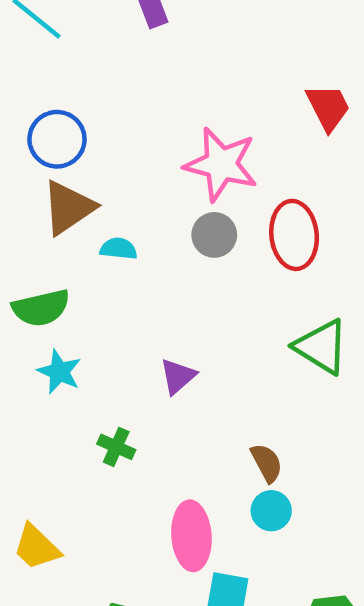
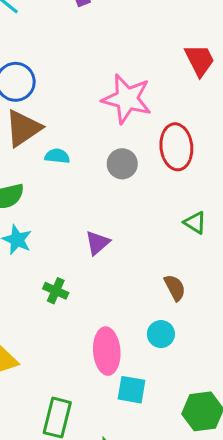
gray circle: (214, 235) -> (122, 164), moved
green triangle: (321, 347) -> (195, 223), size x0.6
brown semicircle: (267, 463) -> (175, 288), moved

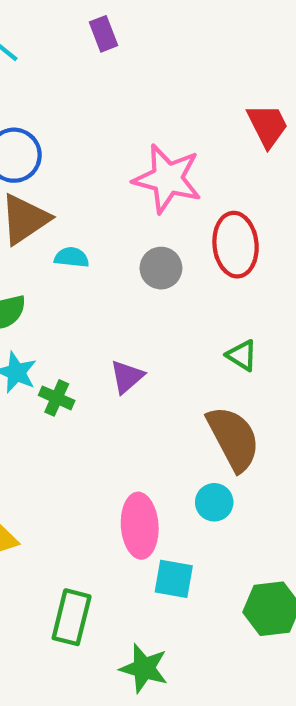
green triangle: (195, 223) -> (242, 355), moved
brown semicircle: (175, 288) -> (233, 438), size x1.8
green cross: (56, 291) -> (57, 398), moved

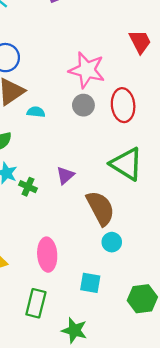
gray circle: (161, 268) -> (83, 105), moved
green triangle: (242, 355) -> (126, 164), size x2.0
brown semicircle: (233, 438) -> (100, 208), moved
pink ellipse: (140, 526) -> (47, 255), moved

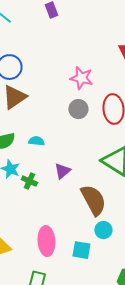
pink star: (87, 70) -> (81, 78), size x0.7
cyan semicircle: (36, 112) -> (36, 141), moved
cyan square: (90, 283) -> (81, 250), moved

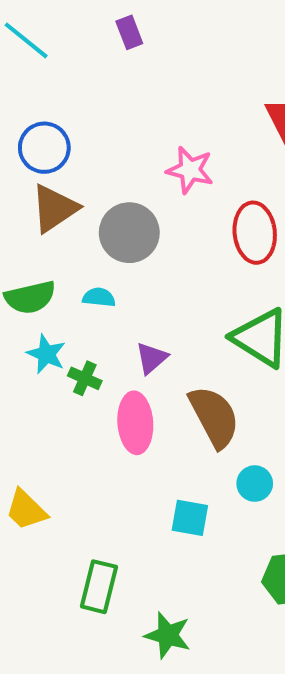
gray circle: (78, 109) -> (129, 233), moved, size x1.5
cyan circle: (103, 230) -> (255, 484), moved
pink ellipse: (46, 241) -> (135, 423), moved

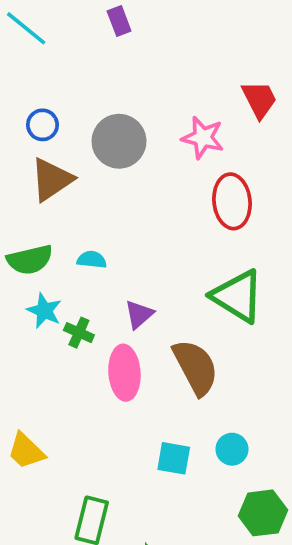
blue circle: (44, 148) -> (42, 125), size x0.7
pink star: (190, 170) -> (203, 138), moved
gray circle: (129, 233) -> (119, 141), moved
cyan circle: (255, 484) -> (232, 449), moved

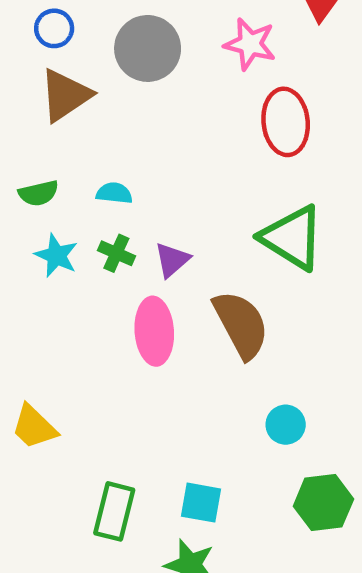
green semicircle: (30, 260) -> (39, 193), size x0.7
green cross: (79, 333) -> (116, 253), moved
cyan square: (174, 458) -> (201, 503), moved

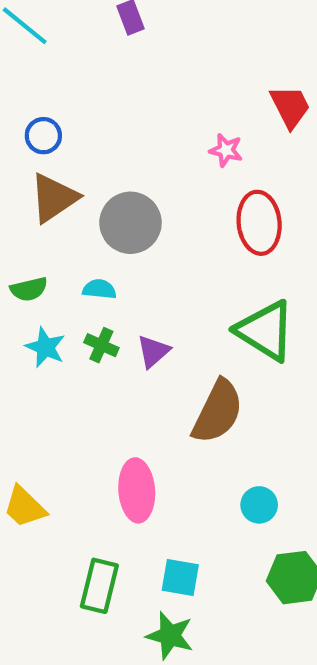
pink star: (250, 44) -> (226, 150), size x0.7
gray circle: (148, 48) -> (130, 223), moved
brown semicircle: (241, 324) -> (218, 412), turned 54
pink ellipse: (154, 331) -> (137, 490), moved

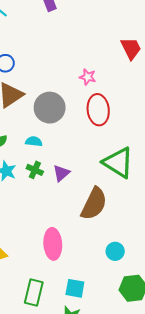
pink star: (226, 150) -> (88, 77), moved
red ellipse: (259, 223) -> (98, 110), moved

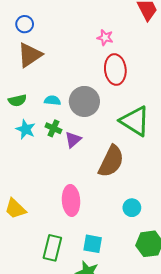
gray circle: (50, 108) -> (84, 101), moved
purple triangle: (61, 173) -> (73, 140), moved

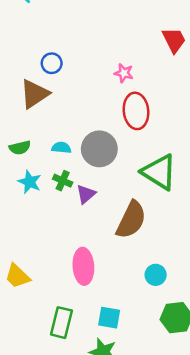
blue circle: (25, 24) -> (52, 63), moved

